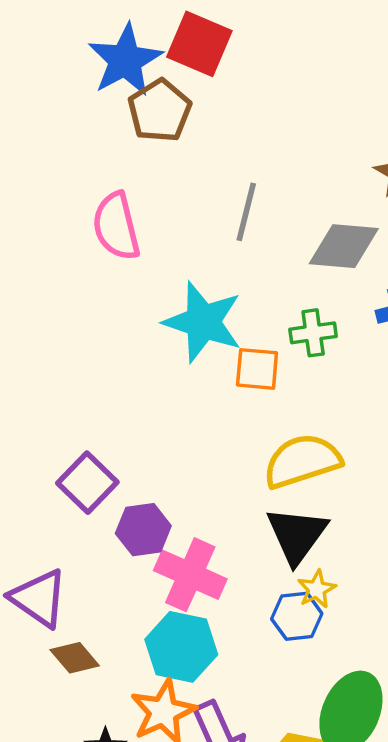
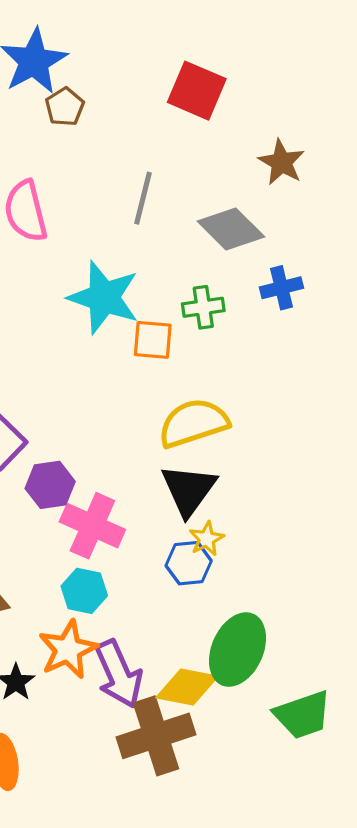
red square: (199, 44) -> (197, 91), moved
brown pentagon: (160, 111) -> (65, 107), size x0.7
gray diamond: (344, 246) -> (231, 229), turned 40
cyan hexagon: (181, 647) -> (84, 591), size x0.7

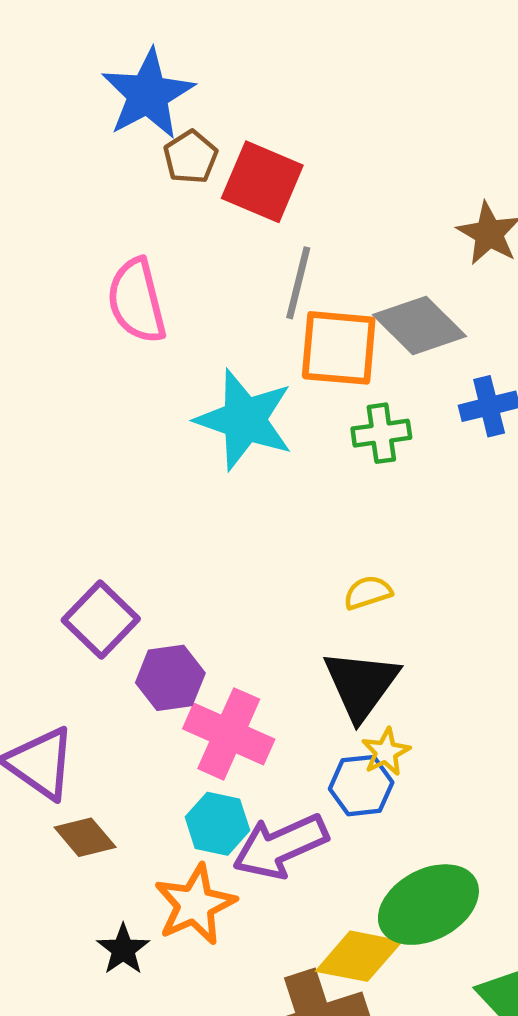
red square: (197, 91) -> (262, 182), moved
orange square: (153, 340) -> (339, 348), moved, size x1.4
yellow semicircle: (193, 423) -> (368, 593), size x0.5
green ellipse: (237, 650) -> (428, 905), turned 38
purple arrow: (119, 674) -> (280, 846), moved, turned 90

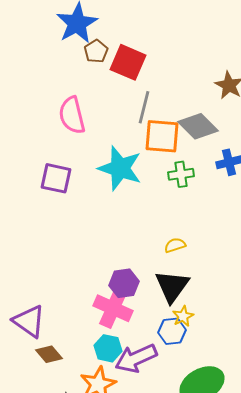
purple square: (101, 619) -> (56, 178), moved, turned -32
purple hexagon: (170, 678) -> (124, 283), moved

